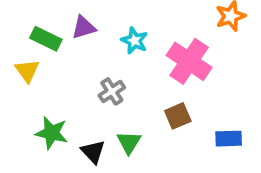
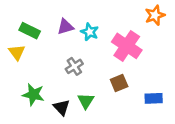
purple triangle: (84, 27) -> (65, 27), moved

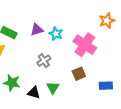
black triangle: (62, 107) -> (34, 93), turned -32

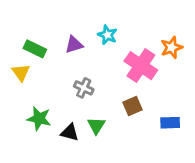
orange star: (107, 21) -> (172, 47), moved
cyan star: (56, 34) -> (107, 35), moved
gray cross: (44, 61) -> (84, 88), turned -32

